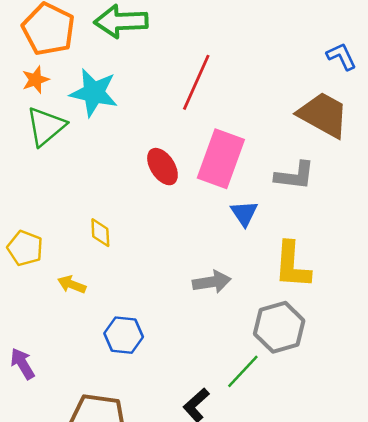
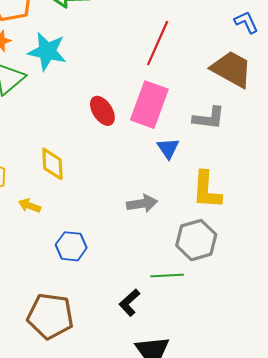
red line: (196, 82) -> (158, 43), moved
yellow diamond: (100, 233) -> (52, 164), size x1.4
green line: (243, 371) -> (167, 275), turned 44

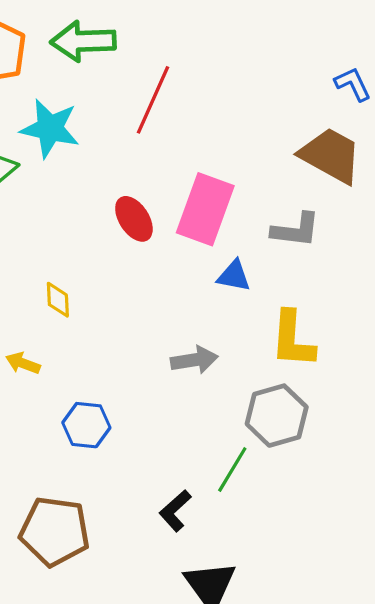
red line: (158, 43) -> (153, 100), moved
blue triangle: (168, 148) -> (234, 276), turned -45
yellow diamond: (52, 164) -> (58, 300), size x0.7
green line: (167, 275) -> (232, 469), turned -56

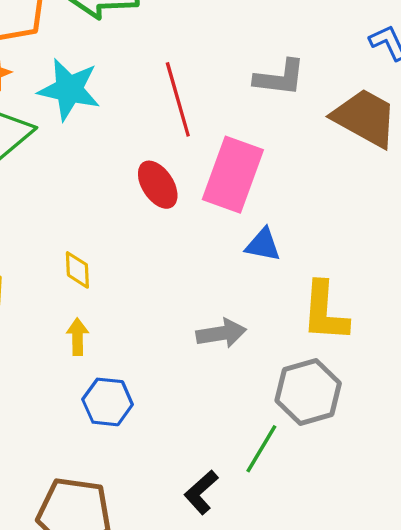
red line: (153, 100) -> (178, 99), moved, turned -40
gray L-shape: (296, 230) -> (280, 78), moved
yellow arrow: (23, 363) -> (77, 337), moved, turned 68

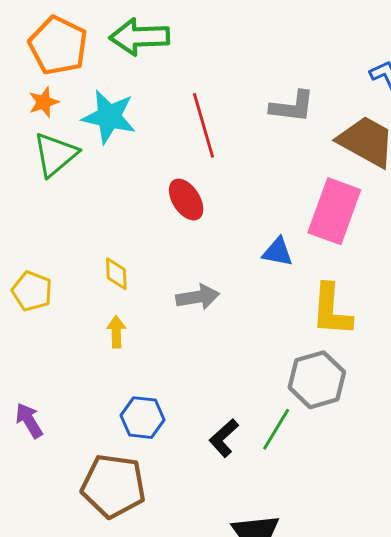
pink rectangle: (233, 175) -> (334, 211), moved
gray arrow: (221, 333) -> (198, 297), moved
blue hexagon: (108, 402) -> (142, 418), moved
black L-shape: (201, 492) -> (224, 438), moved

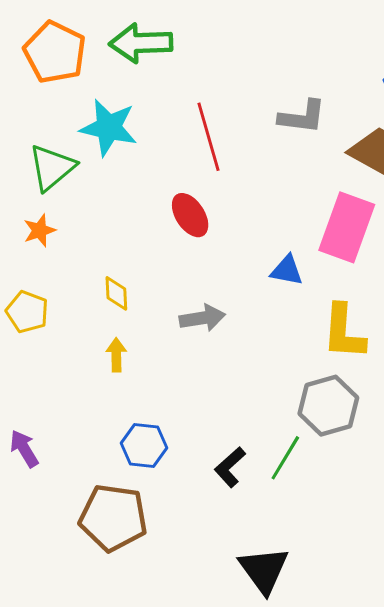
orange star: (44, 102) -> (40, 230), moved

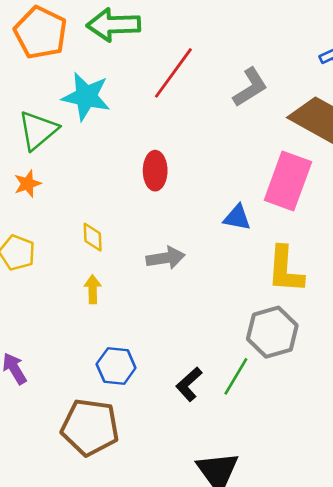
gray L-shape: (302, 117) -> (250, 87), turned -39
red line: (208, 137) -> (173, 73), moved, turned 52
red ellipse: (190, 215) -> (155, 171), turned 33

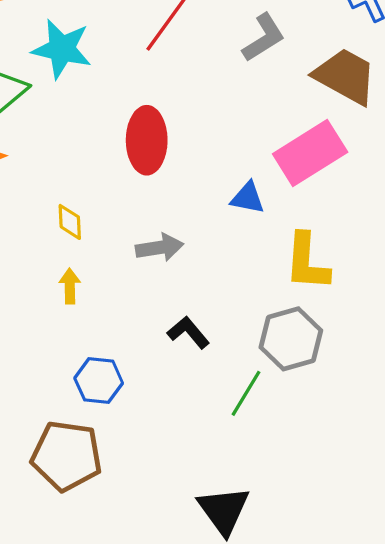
red ellipse: (155, 171) -> (147, 140), size x1.4
pink rectangle: (288, 181) -> (310, 153), turned 38
black L-shape: (189, 384) -> (188, 332), moved, turned 92

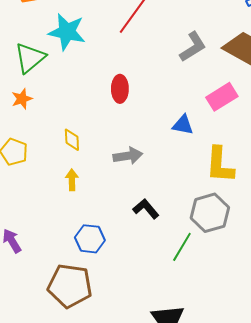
gray L-shape: (264, 38) -> (193, 47), moved
red ellipse: (147, 140) -> (120, 89), size x0.7
pink rectangle: (310, 153) -> (222, 97), size x0.7

